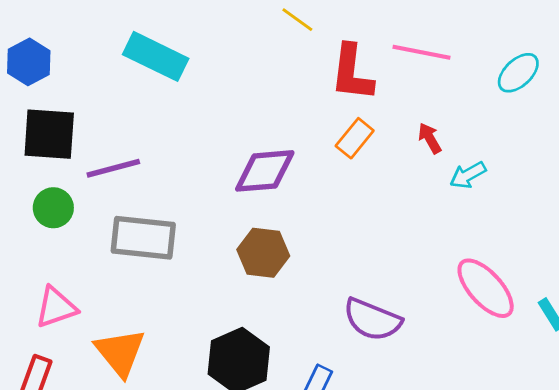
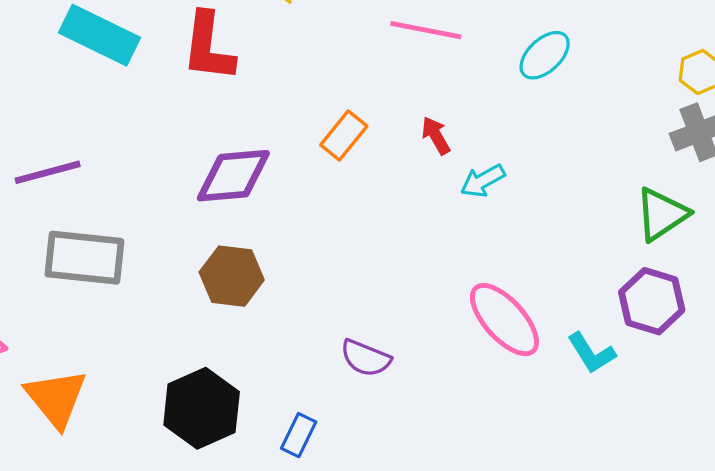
red L-shape: (352, 73) -> (208, 47), moved
purple semicircle: (372, 320) -> (366, 358), size x0.7

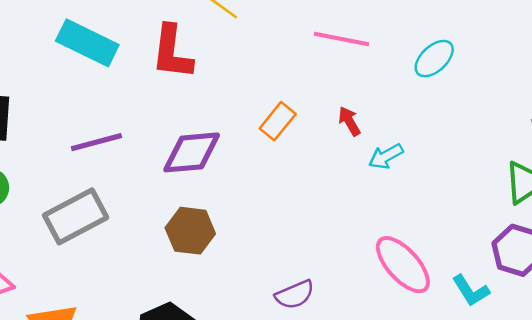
purple line: (48, 172) -> (96, 142), moved
gray rectangle: (84, 258) -> (76, 216), turned -34
purple semicircle: (366, 358) -> (295, 295), turned -45

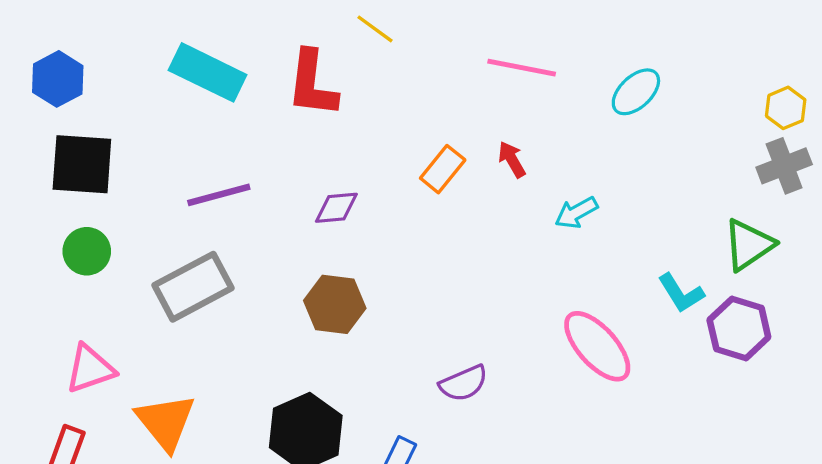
red arrow: (349, 121) -> (512, 159), moved
purple diamond: (192, 152) -> (336, 208), size x0.6
cyan L-shape: (471, 291) -> (681, 293), moved

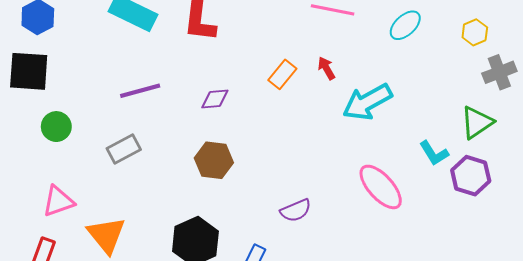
yellow hexagon: (786, 108) -> (475, 32), moved
black square: (82, 164) -> (29, 71), moved
cyan arrow: (576, 213) -> (367, 102), size x1.8
gray rectangle: (193, 287) -> (124, 149), size x0.7

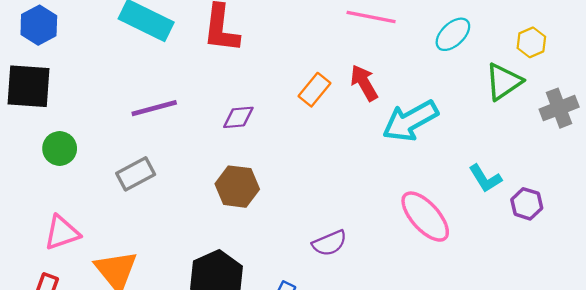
red arrow: (326, 68) -> (364, 83), size x1.4
gray cross: (499, 72) -> (559, 108), moved
green triangle: (477, 122) -> (504, 82), moved
purple hexagon: (471, 176) -> (527, 204), size x0.7

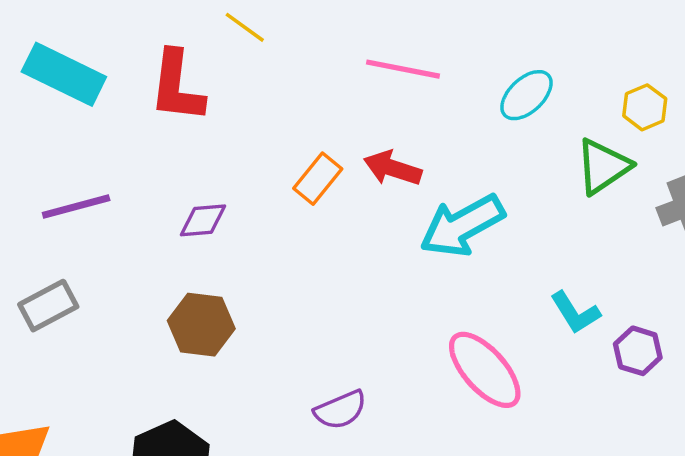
red arrow: (364, 83) -> (393, 168), turned -42

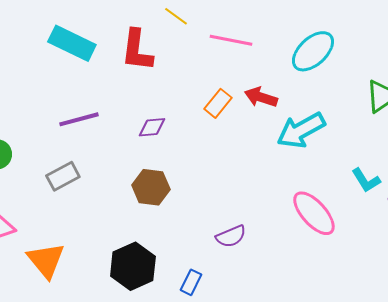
pink line: (403, 69) -> (231, 40), moved
cyan ellipse: (526, 95) -> (313, 51), moved, size x1.4

